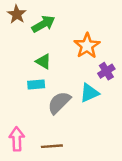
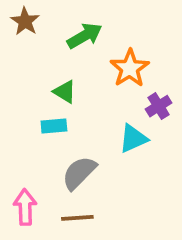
green arrow: (43, 24) -> (85, 36), moved
gray semicircle: (59, 103) -> (79, 173), moved

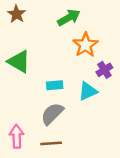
green arrow: (85, 36) -> (69, 18), moved
green triangle: (65, 92) -> (19, 62), moved, size x1.5
cyan rectangle: (54, 126) -> (55, 85), moved

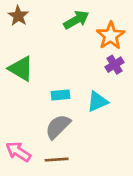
orange star: (85, 45) -> (111, 36), moved
purple cross: (104, 70) -> (115, 65), moved
pink arrow: (17, 136) -> (18, 152), turned -55

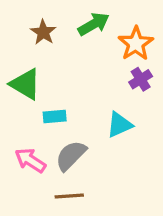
brown star: (18, 16) -> (43, 32), moved
cyan rectangle: (60, 95) -> (55, 117), moved
pink arrow: (18, 152) -> (30, 160), moved

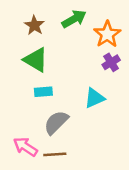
green triangle: (25, 84) -> (36, 60), moved
pink arrow: (30, 160) -> (25, 147), moved

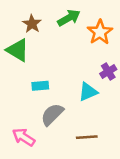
green triangle: (36, 60) -> (18, 50), moved
purple cross: (111, 62) -> (108, 71), moved
brown line: (55, 154) -> (87, 137), moved

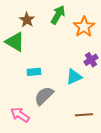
green arrow: (69, 18) -> (58, 15), turned -30
brown line: (87, 137) -> (84, 115), moved

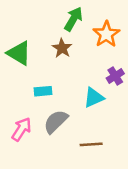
brown star: (27, 20) -> (62, 48), moved
pink arrow: (20, 115) -> (21, 129), moved, turned 90
brown line: (84, 115) -> (91, 144), moved

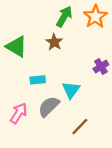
orange star: (106, 34) -> (95, 16), moved
cyan triangle: (94, 98) -> (71, 90), moved, turned -30
brown line: (91, 144) -> (80, 127), turned -42

